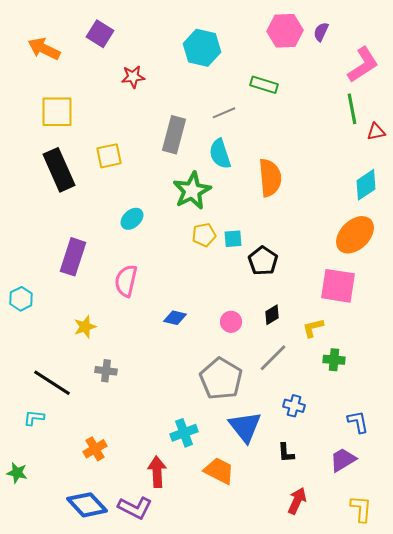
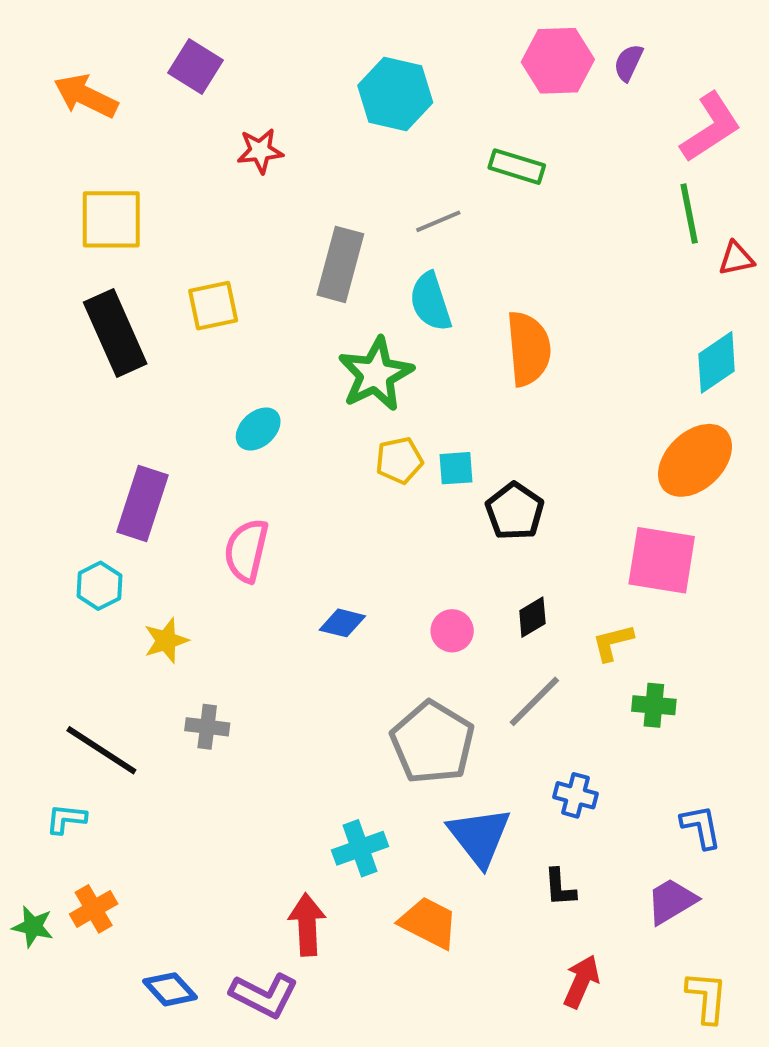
cyan hexagon: (21, 299) -> (99, 586), moved
orange cross: (95, 449) -> (94, 909), moved
blue diamond: (87, 505) -> (170, 989), size x0.7

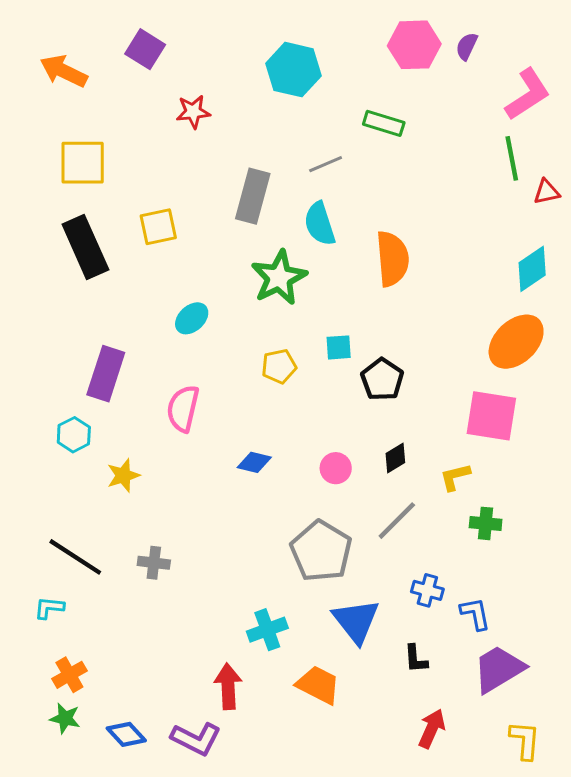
yellow pentagon: (399, 460) -> (279, 366), moved
gray cross: (207, 727) -> (154, 563), moved
blue L-shape: (701, 827) -> (475, 614), moved
purple trapezoid: (671, 901) -> (499, 669), size x1.4
green star: (33, 927) -> (65, 718), moved

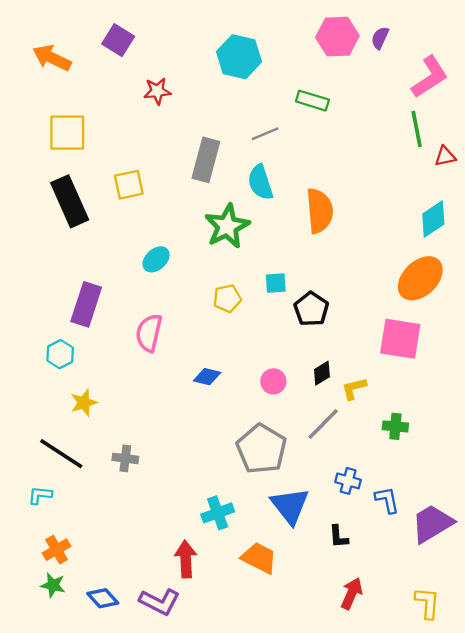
yellow star: (123, 475) -> (84, 403), moved
yellow L-shape: (455, 477) -> (354, 389), moved
purple trapezoid: (499, 669) -> (432, 524), moved

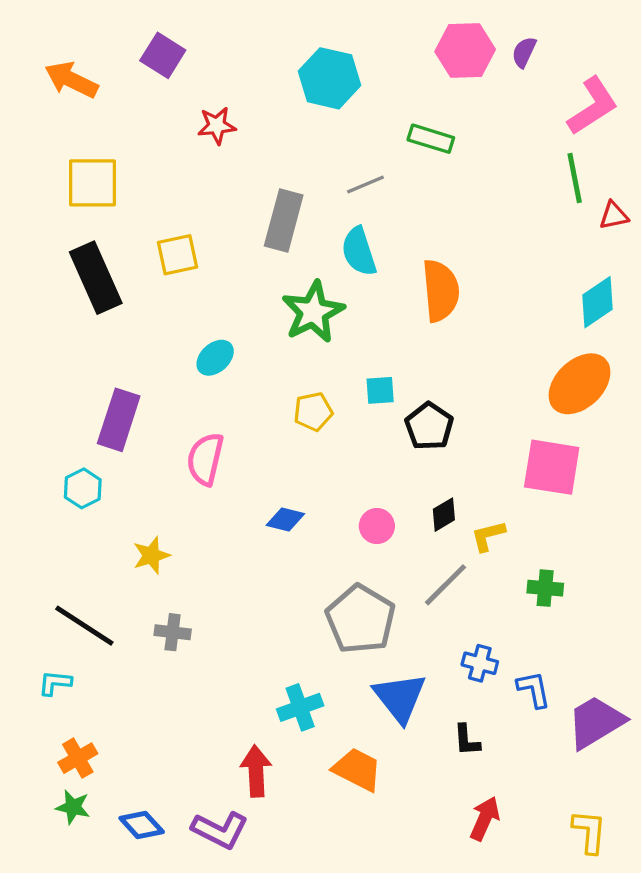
yellow star: (84, 403) -> (151, 555), moved

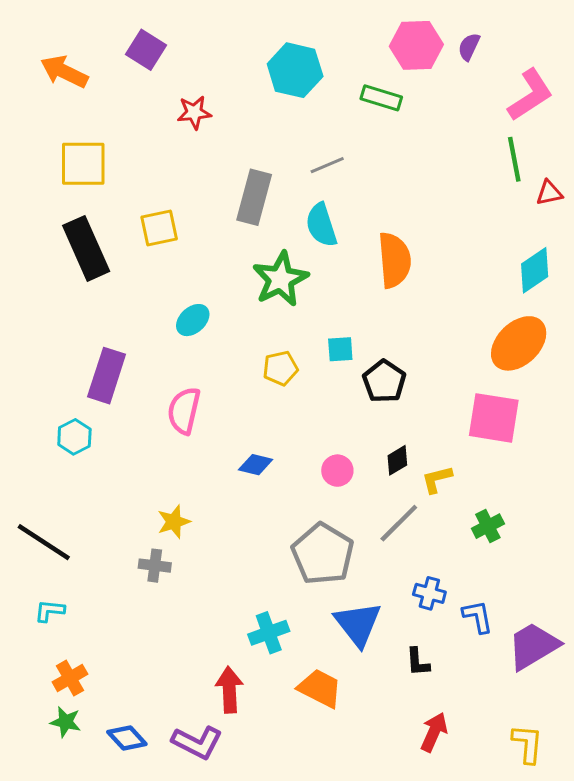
green rectangle: (431, 139) -> (381, 98), moved
yellow star: (151, 555) -> (174, 522), moved
green cross: (545, 588) -> (488, 526), turned -32
black line: (84, 626) -> (44, 542), moved

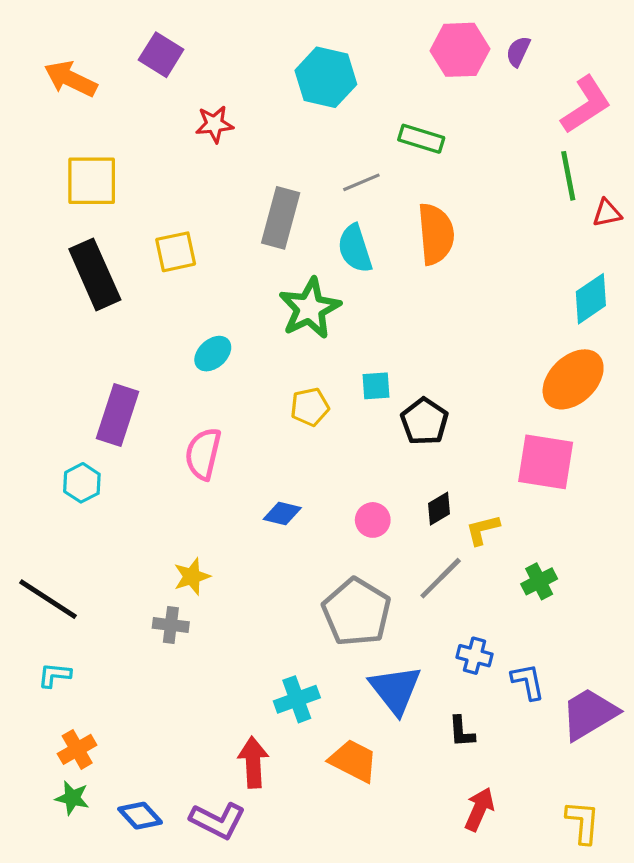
green rectangle: (381, 98) -> (421, 139), moved
orange semicircle: (394, 260) -> (436, 234), moved

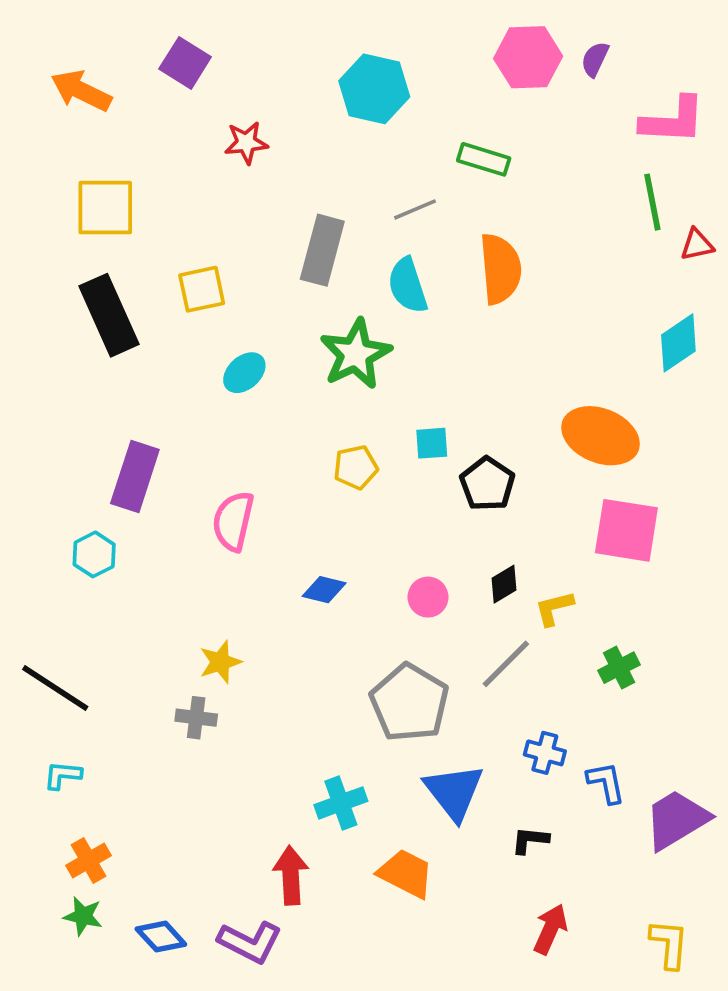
pink L-shape: (586, 105) -> (673, 120), turned 36
cyan ellipse: (213, 354) -> (244, 373), moved
orange ellipse: (573, 379) -> (600, 436), moved, turned 66
black L-shape: (462, 732) -> (530, 840), turned 100

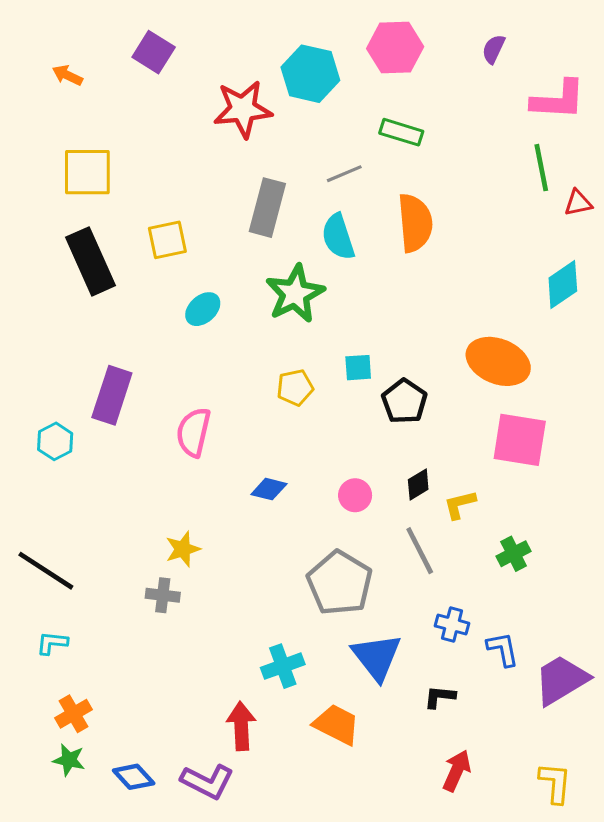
pink hexagon: (528, 57) -> (395, 48), moved
orange arrow: (81, 91) -> (67, 75), size x0.6
red star: (246, 143) -> (243, 109), moved, size x1.6
cyan hexagon: (94, 554) -> (55, 441), moved
gray line: (506, 664) -> (420, 551), turned -72

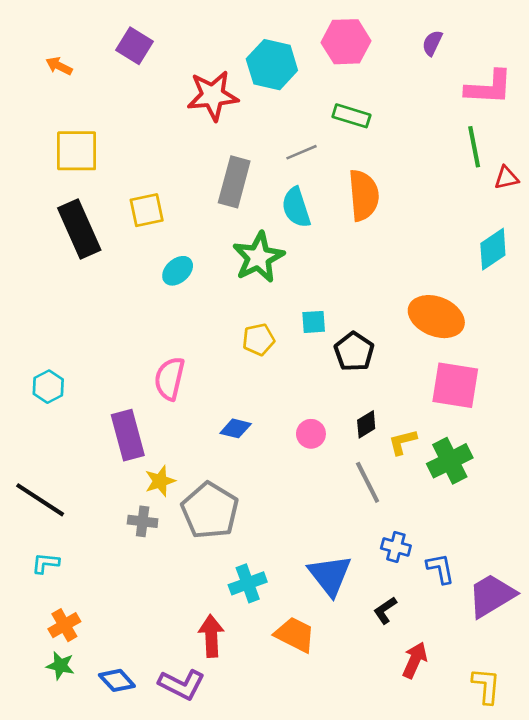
purple rectangle: (112, 395) -> (128, 435), moved, turned -33
green cross: (514, 554) -> (450, 461), moved, size x1.5
gray pentagon: (340, 583) -> (210, 511), moved
black L-shape: (440, 697) -> (385, 610), turned -40
red arrow: (457, 771) -> (415, 660), moved

